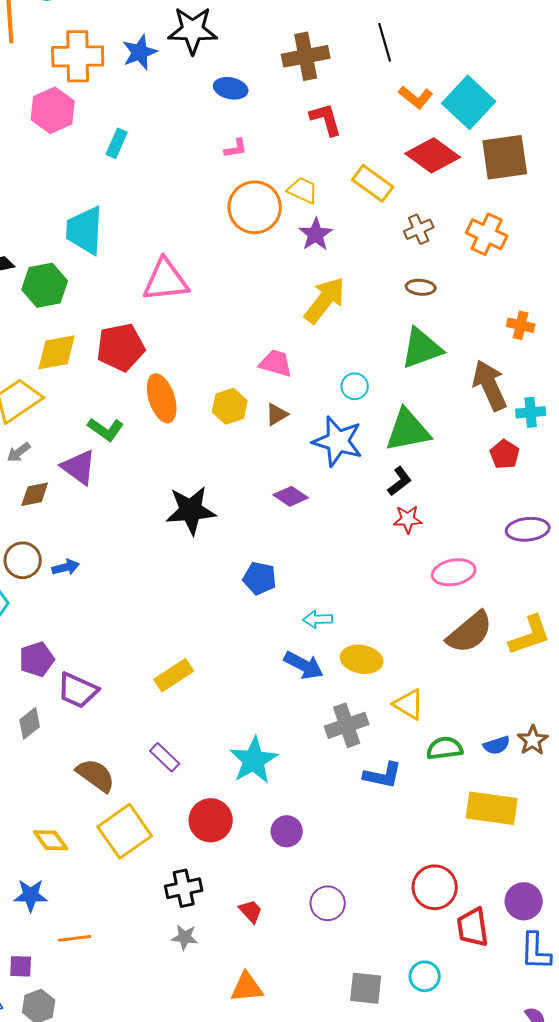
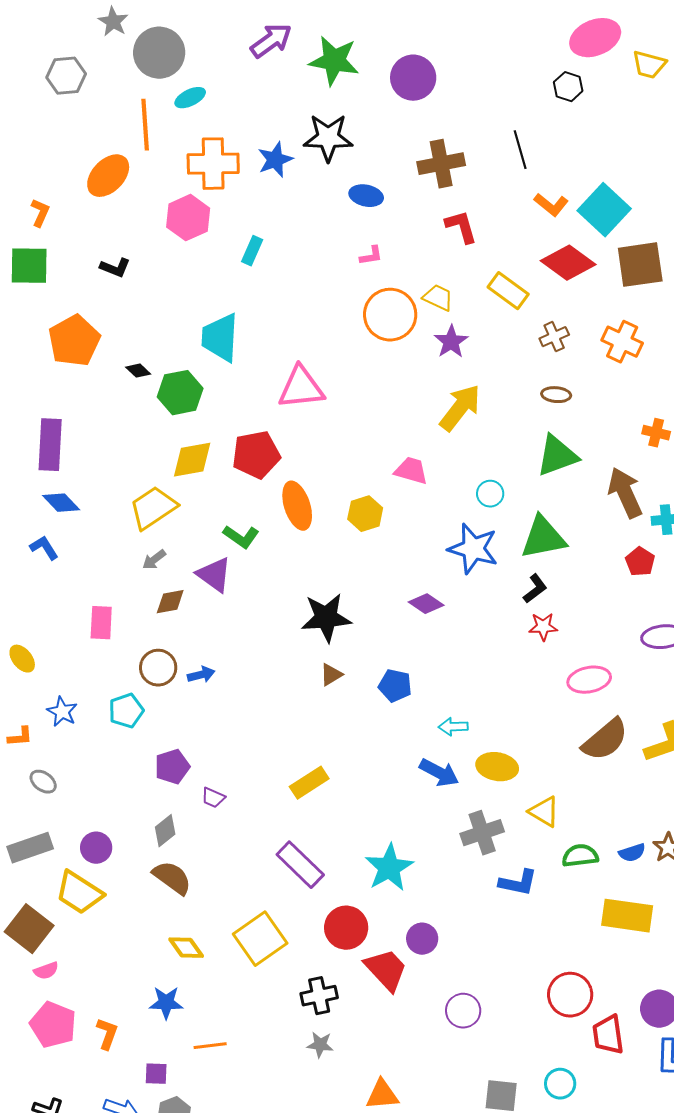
brown triangle: (277, 414) -> (331, 675), moved
purple trapezoid: (78, 690) -> (213, 798), size x0.6
purple rectangle: (165, 757) -> (300, 865), size x1.6
brown semicircle: (96, 775) -> (172, 878), moved
red trapezoid: (251, 911) -> (386, 970), moved, size x1.8

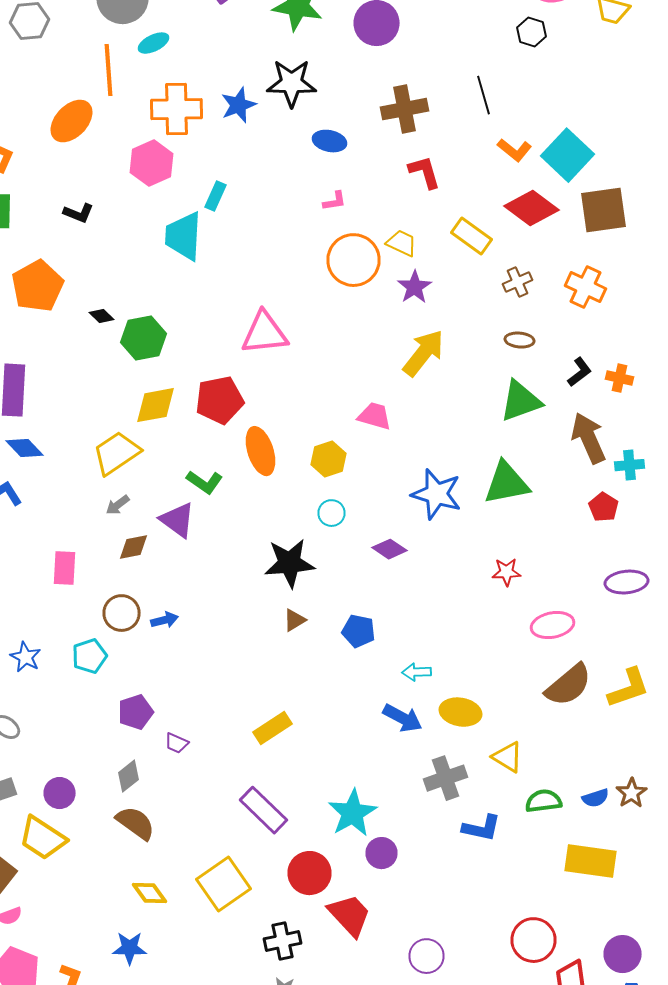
cyan trapezoid: (220, 338) -> (184, 236), moved
cyan circle: (490, 494) -> (332, 513), moved
black L-shape: (535, 589) -> (580, 372), moved
purple circle: (422, 939) -> (382, 853), moved

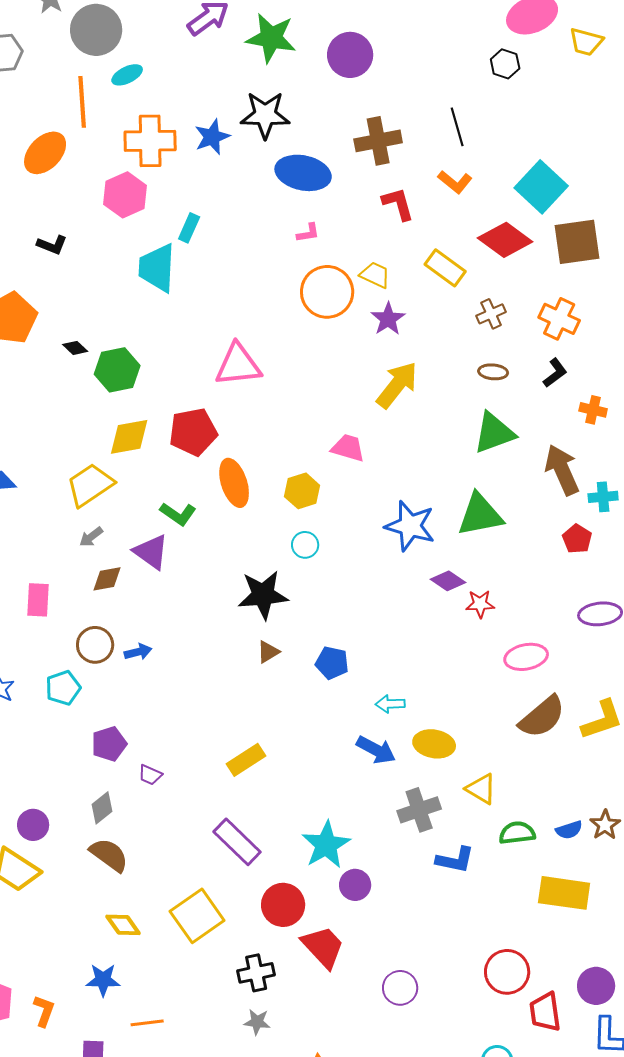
blue ellipse: (330, 141) -> (303, 173), size x1.6
orange L-shape: (514, 150) -> (455, 182), moved
black L-shape: (580, 372) -> (555, 373), moved
purple diamond: (390, 549) -> (448, 581), moved

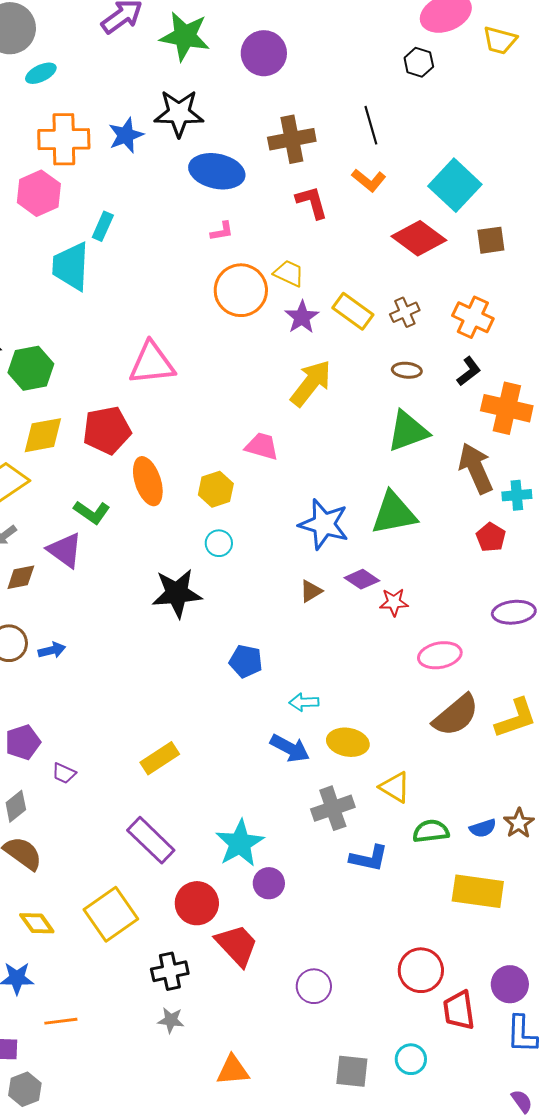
brown square: (577, 242) -> (491, 240), size x0.6
yellow rectangle: (445, 268) -> (353, 311), moved
orange cross: (593, 410) -> (507, 408), size x1.8
brown triangle: (268, 652) -> (311, 591), moved

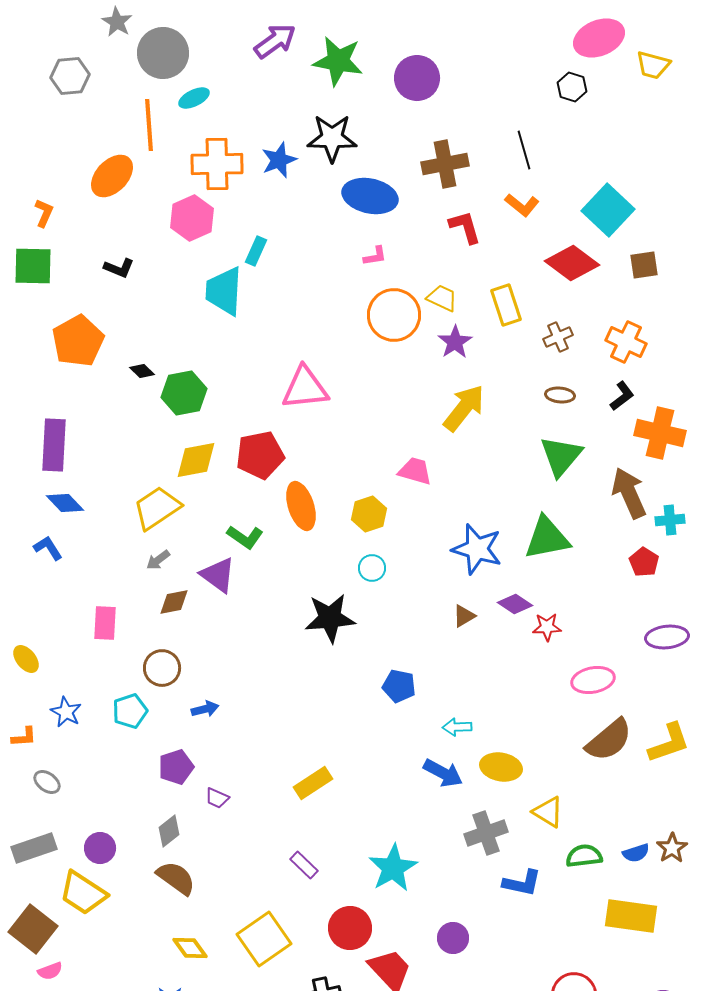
yellow rectangle: (353, 311) -> (506, 305), moved, turned 36
green triangle: (408, 431) -> (561, 456), turned -30
blue arrow: (52, 650) -> (205, 709), moved
purple rectangle: (151, 840) -> (304, 865), size x0.6
purple circle: (269, 883) -> (453, 938), moved

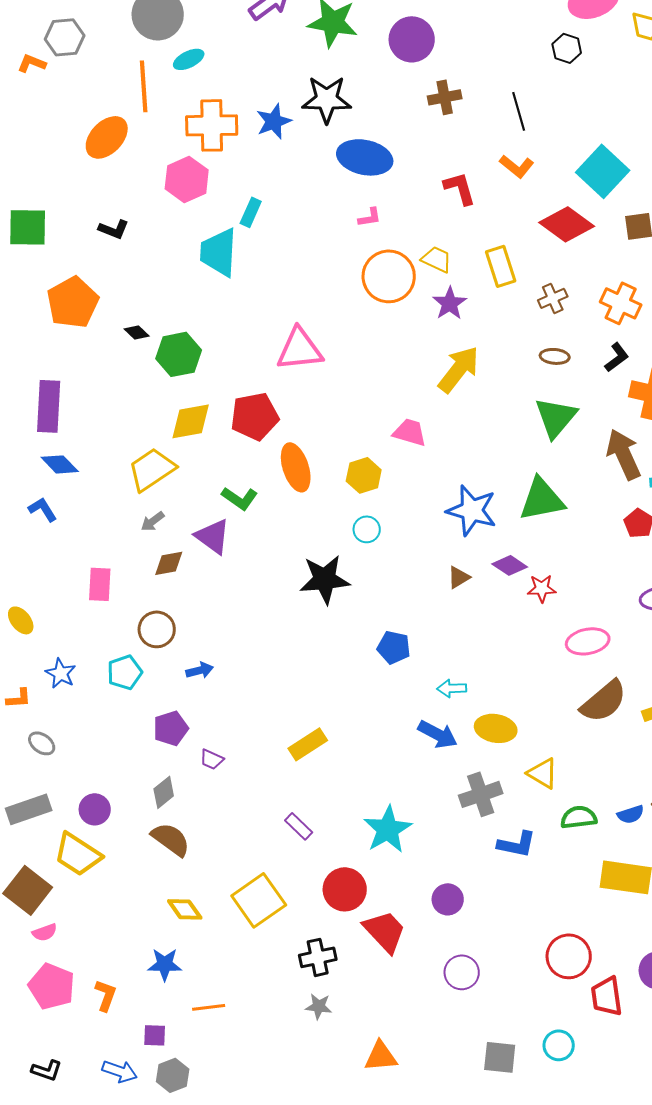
brown cross: (445, 164) -> (445, 97), moved, size x0.7
orange L-shape: (44, 213) -> (32, 63), moved, turned -92

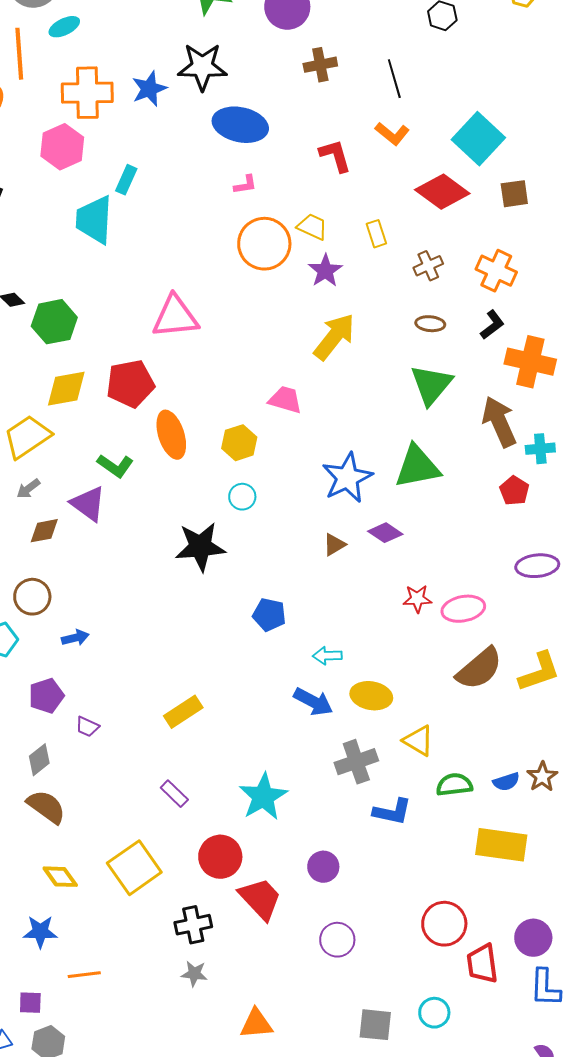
yellow rectangle: (501, 266) -> (376, 234), size x0.7
blue star: (472, 510) -> (347, 478), turned 30
red star: (542, 588) -> (417, 599), moved

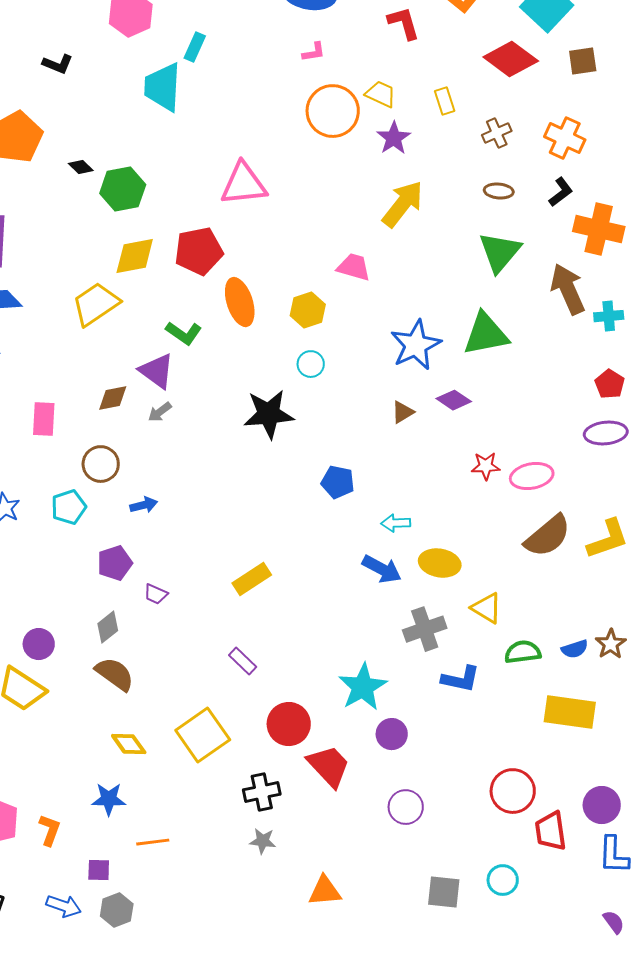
gray arrow: (28, 489) -> (160, 412), moved
red pentagon: (514, 491) -> (610, 384), moved
cyan star: (263, 797) -> (363, 687), moved

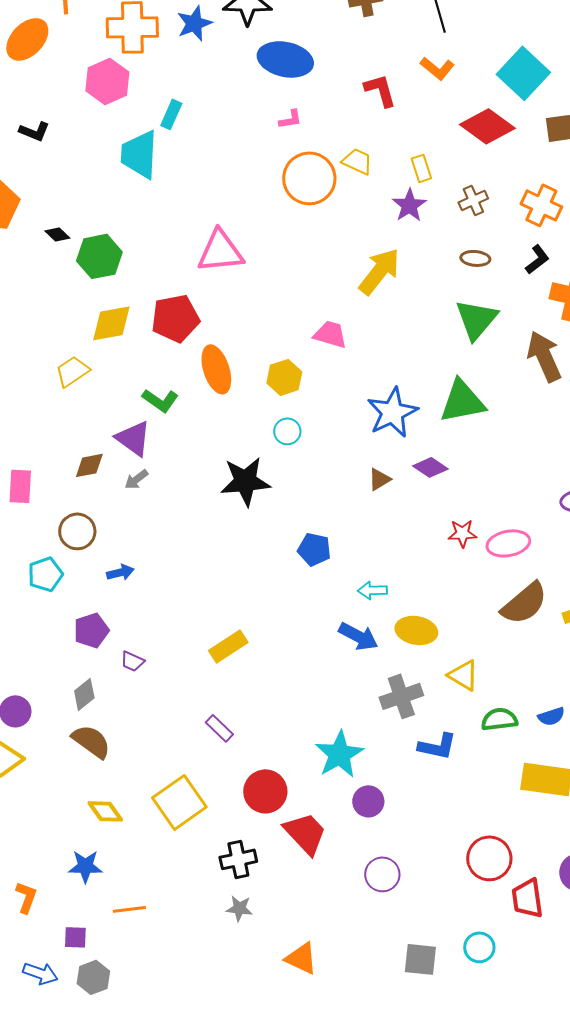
purple star: (394, 138) -> (409, 205), moved
yellow trapezoid: (96, 304) -> (72, 371), size x0.7
orange triangle: (325, 891) -> (301, 958), turned 30

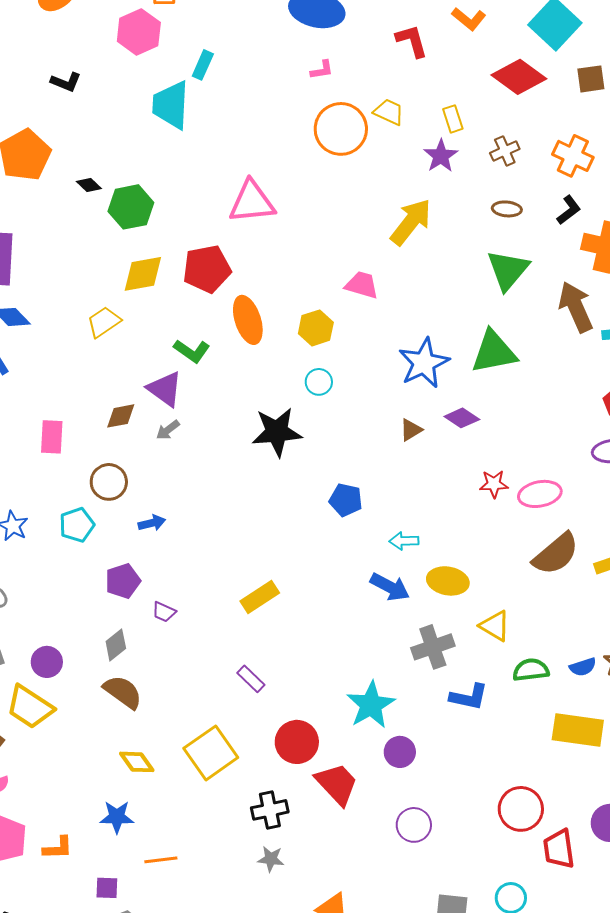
orange L-shape: (26, 897) -> (58, 848), turned 68

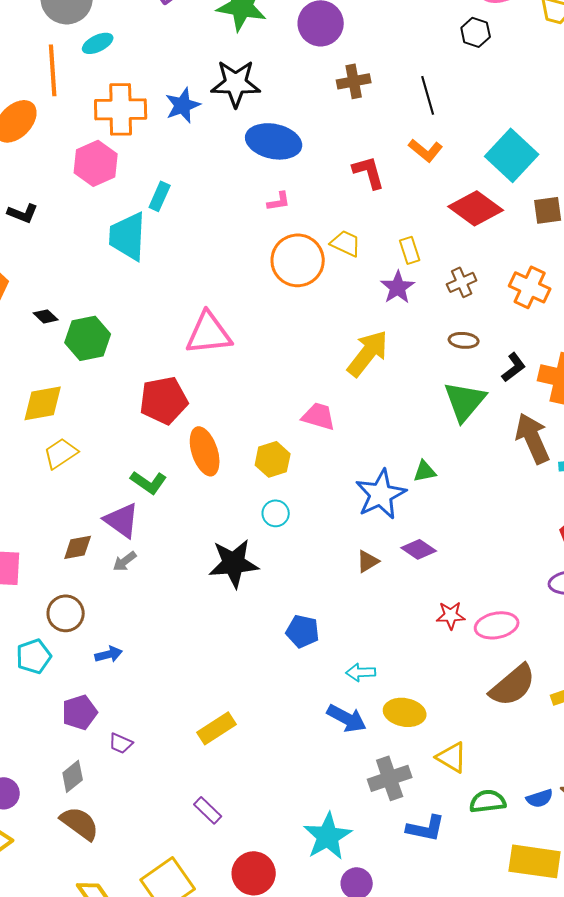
black L-shape: (569, 210) -> (514, 367), moved
yellow diamond: (143, 274) -> (43, 403), moved
green triangle: (494, 352) -> (425, 471), moved, size x0.5

